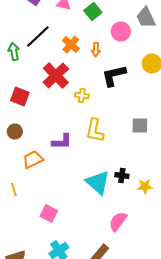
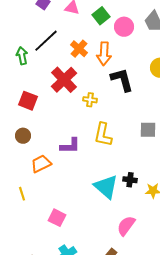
pink circle: (121, 32) -> (124, 27), moved
orange arrow: (96, 50) -> (104, 54), size x1.6
black L-shape: (114, 76) -> (122, 80), turned 88

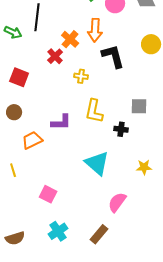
black line: (46, 41) -> (37, 17), turned -40
orange cross: (79, 49) -> (70, 39), moved
green arrow: (22, 56) -> (13, 32), turned 126
red cross: (64, 80) -> (55, 56), size x0.6
black cross: (130, 180) -> (121, 129), moved

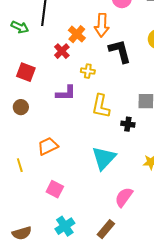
purple L-shape: (61, 122) -> (66, 93), moved
orange trapezoid: (32, 140) -> (48, 146), moved
cyan triangle: (97, 163) -> (104, 158), turned 32

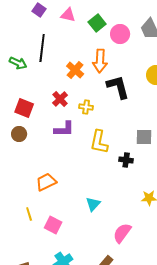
red cross: (62, 51) -> (60, 99), moved
brown circle: (21, 107) -> (19, 134), moved
cyan triangle: (104, 158) -> (93, 204), moved, size x0.6
yellow line: (20, 165) -> (29, 214), moved

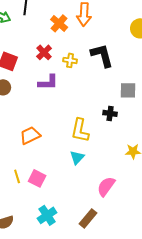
black L-shape: (118, 87) -> (102, 55), moved
yellow L-shape: (99, 142) -> (80, 130), moved
yellow line: (29, 214) -> (17, 176), moved

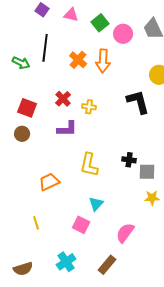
orange cross: (59, 23) -> (78, 60), moved
black L-shape: (102, 55) -> (138, 102), moved
gray square: (128, 90) -> (147, 172), moved
yellow L-shape: (80, 130) -> (89, 165), moved
pink square: (37, 178) -> (81, 225), moved

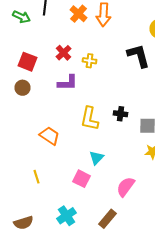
black cross: (129, 160) -> (120, 114), moved
orange trapezoid: (49, 182) -> (50, 136), turned 60

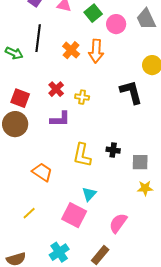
brown circle: (22, 88) -> (15, 124), size x1.6
yellow line: (36, 177) -> (29, 213), turned 64
pink square: (82, 179) -> (74, 215), size x1.4

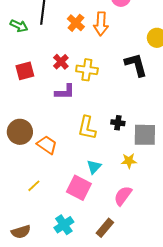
yellow cross: (82, 97) -> (87, 70), size x1.5
red square: (20, 98) -> (25, 71), turned -36
brown circle: (15, 124) -> (20, 132), moved
gray square: (140, 162) -> (145, 135), size x1.4
yellow star: (145, 188) -> (129, 161), moved

